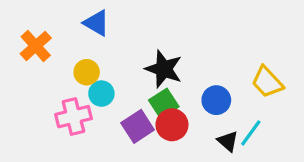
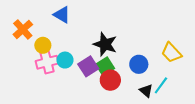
yellow circle: (87, 72) -> (43, 45), moved
pink cross: (73, 117) -> (47, 62), moved
purple square: (138, 126) -> (88, 66), moved

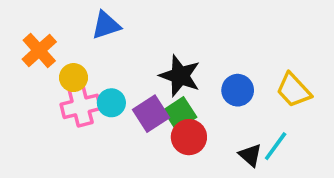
blue triangle: (62, 15) -> (106, 25), turned -48
blue circle: (139, 64) -> (238, 90), moved

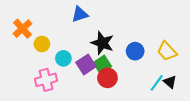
blue triangle: (106, 25) -> (80, 14), moved
pink cross: (81, 106) -> (46, 80), moved
black triangle: (250, 155) -> (170, 82), moved

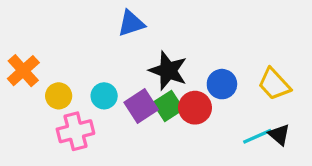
orange cross: (22, 29) -> (23, 71), moved
yellow circle: (42, 44) -> (59, 96), moved
red circle: (107, 78) -> (195, 108), moved
cyan line: (157, 83) -> (257, 136), turned 30

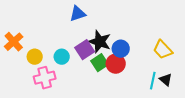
blue circle: (222, 84) -> (121, 49), moved
purple square: (141, 106) -> (85, 50), moved
cyan line: (257, 136) -> (153, 81), turned -54

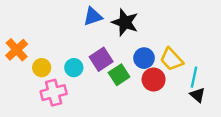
black star: (100, 42) -> (125, 22), moved
yellow trapezoid: (163, 50) -> (171, 59), moved
red circle: (116, 64) -> (154, 80), moved
cyan line: (153, 81) -> (194, 77), moved

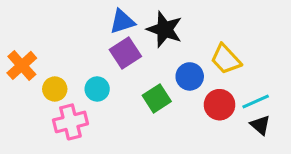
purple square: (101, 59) -> (125, 53), moved
yellow trapezoid: (171, 59) -> (226, 59), moved
cyan line: (194, 77) -> (256, 102), turned 54
red circle: (154, 80) -> (220, 105), moved

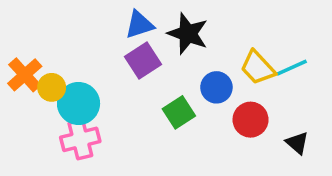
yellow circle: (55, 89) -> (52, 87), moved
cyan circle: (97, 89) -> (79, 103), moved, size x1.5
cyan line: (256, 102) -> (292, 68), moved

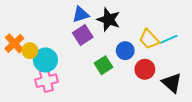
black triangle: (297, 143) -> (172, 83), size x1.5

